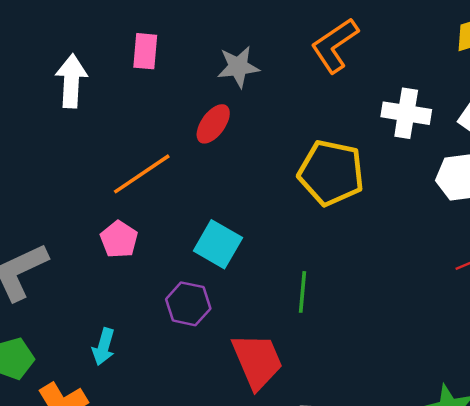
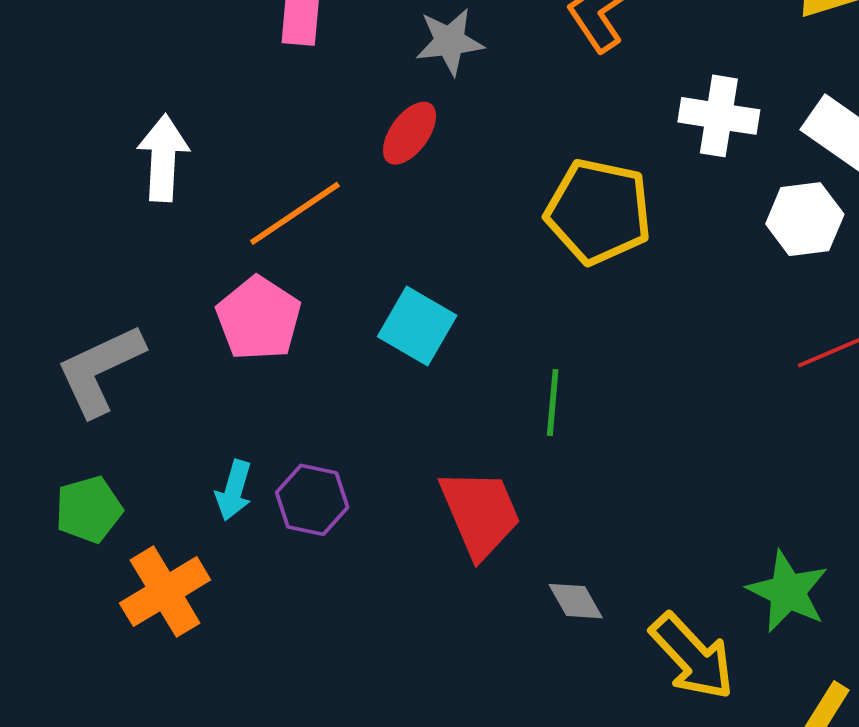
white arrow: (71, 81) -> (163, 158), moved
pink pentagon: (119, 239) -> (259, 318), size x1.4
purple hexagon: (188, 304) -> (312, 500), moved

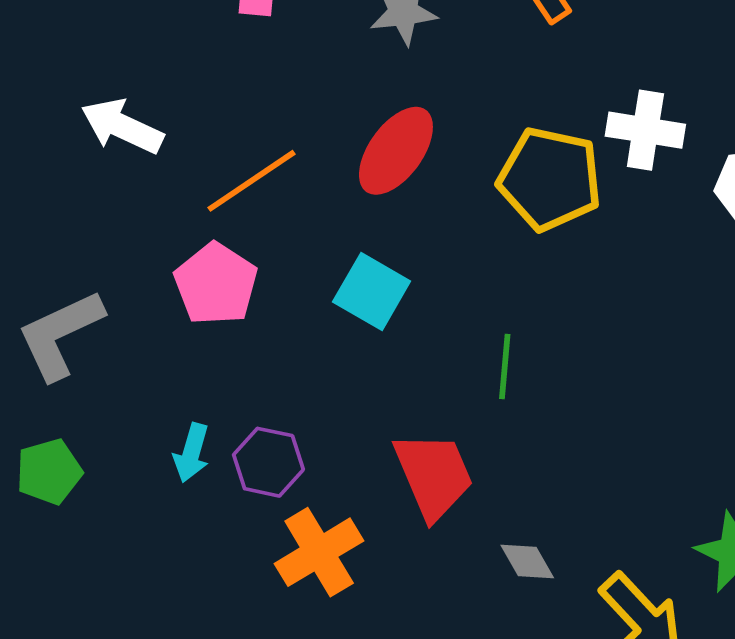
white cross: (719, 116) -> (645, 130), moved
red ellipse: (409, 133) -> (396, 151), moved, size x1.4
white arrow: (163, 158) -> (122, 126), turned -68
orange cross: (165, 592) -> (319, 552), moved

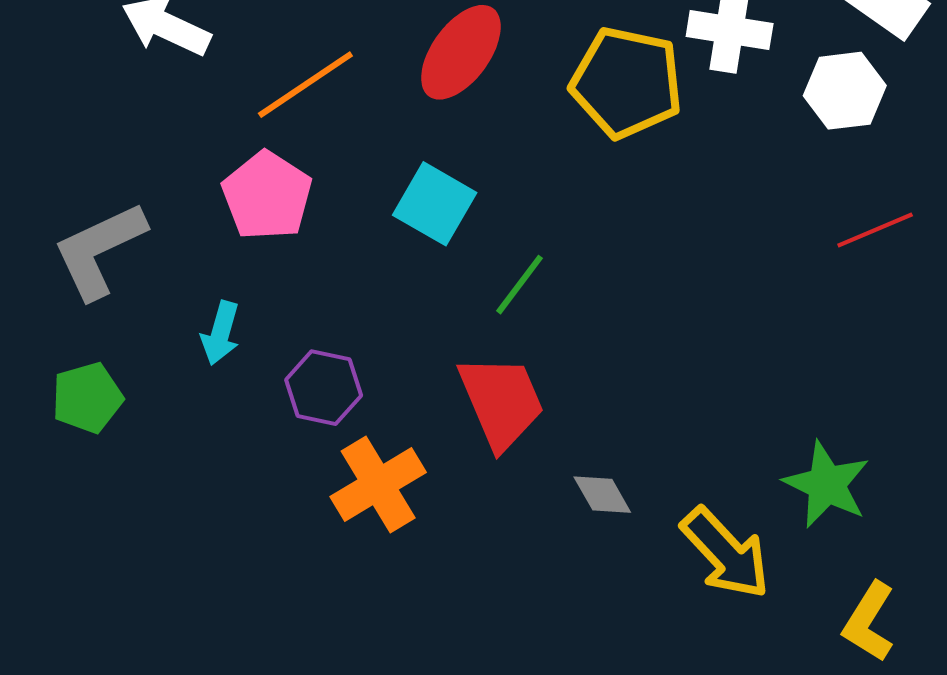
green line: (505, 366) -> (520, 285), moved, turned 32
cyan arrow: (192, 453) -> (221, 333), moved

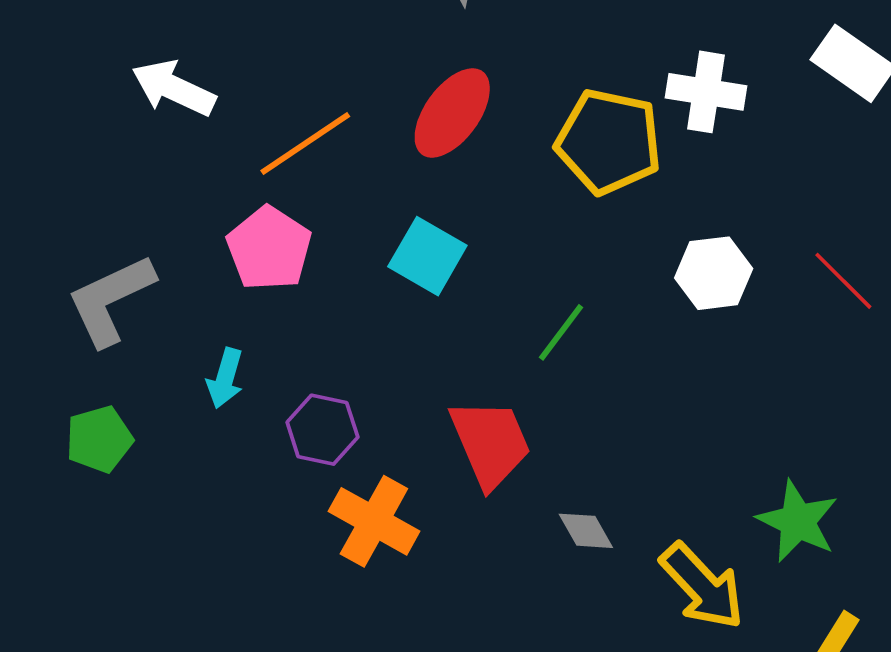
white hexagon: (845, 91) -> (714, 273), moved
red line: (875, 230) -> (843, 281), turned 68
green line: (520, 285) -> (561, 332), moved
orange cross: (378, 485) -> (374, 521), turned -30

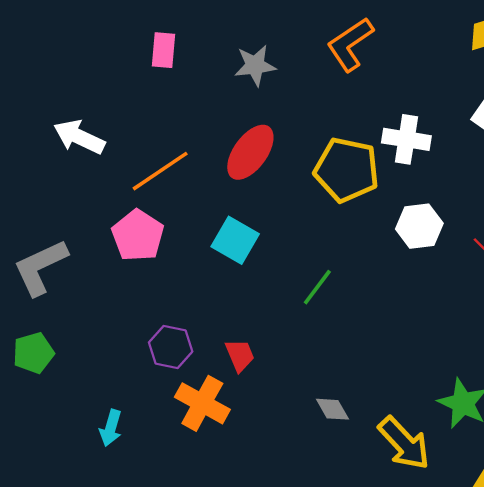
white hexagon: (714, 273) -> (419, 226), moved
cyan arrow: (225, 378) -> (111, 428), moved
red trapezoid: (490, 443) -> (240, 355), moved, size x0.6

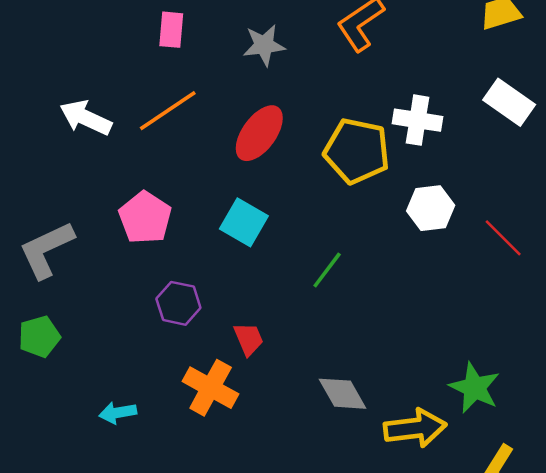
orange line: (160, 171) -> (168, 111), moved
purple hexagon: (171, 347) -> (178, 303), moved
gray diamond: (333, 409) -> (343, 394), size x1.4
cyan arrow: (111, 428) -> (118, 413), turned 64
yellow arrow: (404, 443) -> (415, 428), turned -54

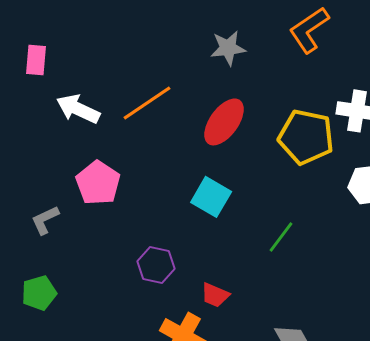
pink rectangle: (171, 30) -> (36, 60), moved
pink pentagon: (145, 218) -> (98, 183), moved
gray L-shape: (46, 250) -> (45, 220), size x0.6
red trapezoid: (249, 339) -> (215, 295), turned 136

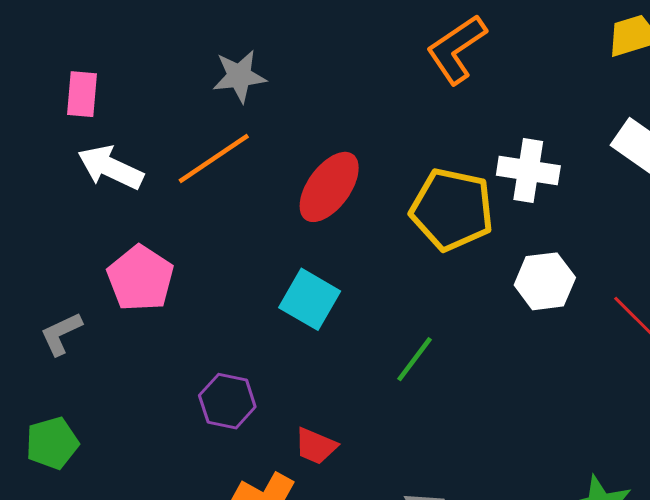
gray star: (228, 48) -> (239, 76), moved
pink rectangle: (36, 60) -> (82, 94), moved

